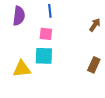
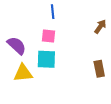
purple semicircle: (19, 16) -> (17, 46), moved, turned -54
brown rectangle: (94, 65) -> (99, 69), turned -35

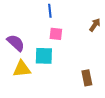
pink square: (48, 36) -> (56, 34), moved
brown rectangle: (99, 69) -> (87, 78), moved

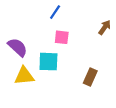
blue line: (50, 11) -> (55, 12), turned 40
brown rectangle: (87, 78) -> (90, 77), moved, turned 35

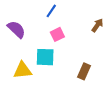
pink square: (62, 37) -> (57, 34), turned -32
purple semicircle: (18, 47) -> (16, 29), moved

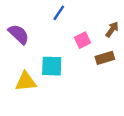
pink square: (57, 34) -> (82, 40), moved
brown rectangle: (84, 71) -> (105, 58), moved, turned 49

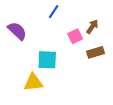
brown arrow: (112, 29) -> (92, 27), moved
yellow triangle: (26, 81) -> (33, 82), moved

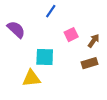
brown arrow: (92, 27) -> (94, 41), moved
brown rectangle: (95, 52) -> (89, 63), moved

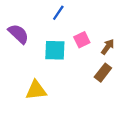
cyan square: (45, 57) -> (55, 50), moved
brown rectangle: (89, 63) -> (103, 73), turned -35

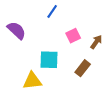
cyan square: (55, 50) -> (49, 60), moved
brown rectangle: (103, 73) -> (83, 68), moved

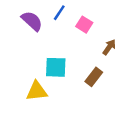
purple semicircle: (17, 30) -> (32, 21), moved
pink square: (73, 36) -> (84, 25), moved, turned -32

